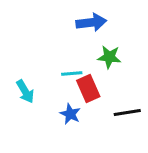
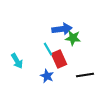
blue arrow: (91, 22) -> (62, 29), moved
cyan line: (72, 73) -> (48, 49), turned 64

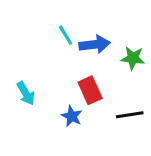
green star: (73, 38) -> (133, 58), moved
cyan line: (48, 49) -> (66, 35), moved

